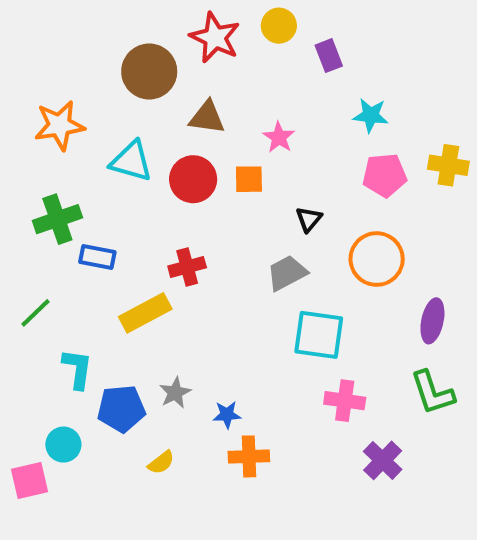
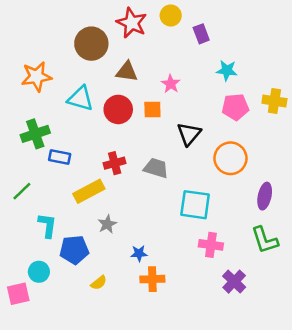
black triangle: (309, 219) -> (189, 134), size x1.5
gray trapezoid: (287, 273) -> (156, 168), moved, turned 45
gray star: (175, 393) -> (107, 224), moved

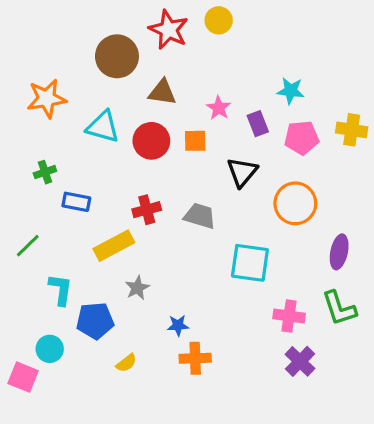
purple rectangle: (201, 34) -> (258, 124), moved
green cross: (35, 134) -> (45, 172), size x0.6
pink cross: (211, 245) -> (289, 316), moved
pink square: (18, 294) -> (23, 377), turned 35

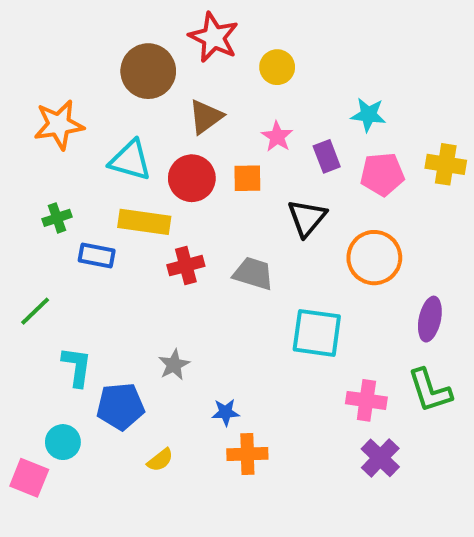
yellow circle: (219, 20) -> (277, 67), moved
brown triangle: (162, 92) -> (206, 117), turned -44
yellow rectangle: (114, 246) -> (144, 222), moved, turned 36

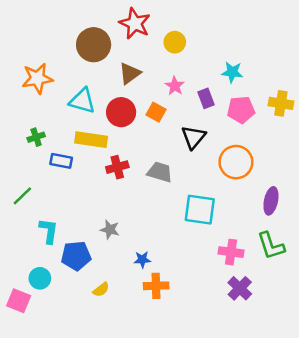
orange square: (247, 178) -> (156, 112), turned 30
gray star: (174, 365) -> (110, 230), turned -30

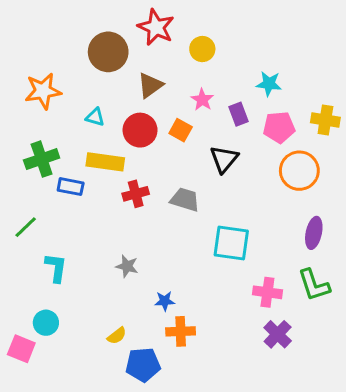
cyan triangle: (82, 101) -> (95, 117), size x0.6
green cross: (36, 137) -> (42, 159), size x1.6
orange circle: (236, 162) -> (299, 171), moved
blue pentagon: (76, 256) -> (143, 365), moved

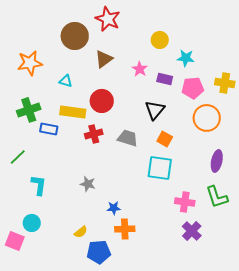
yellow circle: (202, 49) -> (160, 40), moved
purple rectangle: (238, 114) -> (165, 79), turned -56
red circle: (140, 130) -> (102, 101), moved
orange square: (181, 130) -> (165, 139), moved

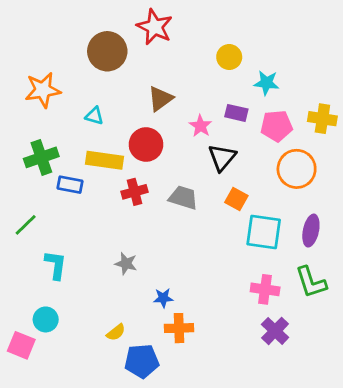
brown triangle: (104, 59) -> (160, 99), moved
pink star: (140, 69) -> (201, 126), moved
cyan square: (160, 168) -> (264, 232), moved

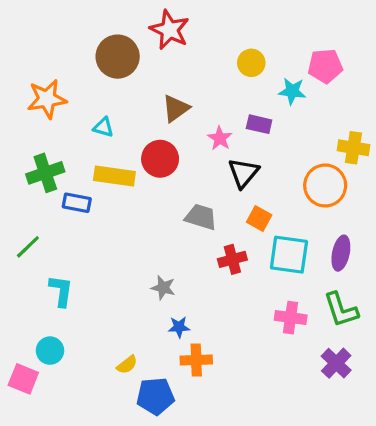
yellow cross: (322, 119) -> (353, 148), moved
pink pentagon: (277, 126) -> (325, 66), moved
red cross: (135, 192) -> (232, 259), moved
gray star: (126, 264) -> (163, 288), moved
purple cross: (275, 331) -> (336, 363), moved

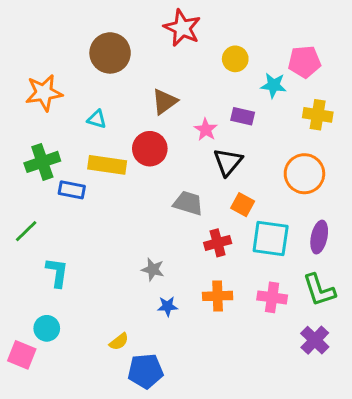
red star: (169, 30) -> (182, 28), moved
yellow cross: (353, 148) -> (318, 115), moved
orange cross: (196, 360) -> (218, 296), moved

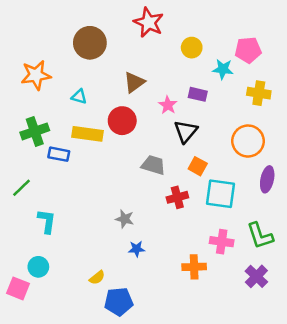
purple ellipse: (319, 237) -> (267, 179), moved
orange cross: (218, 296) -> (194, 267), moved

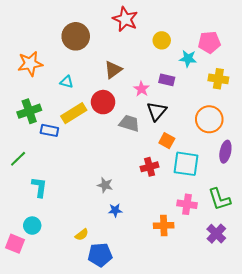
yellow rectangle: (87, 134) -> (74, 113), turned -40
gray trapezoid: (153, 165) -> (129, 123), moved

